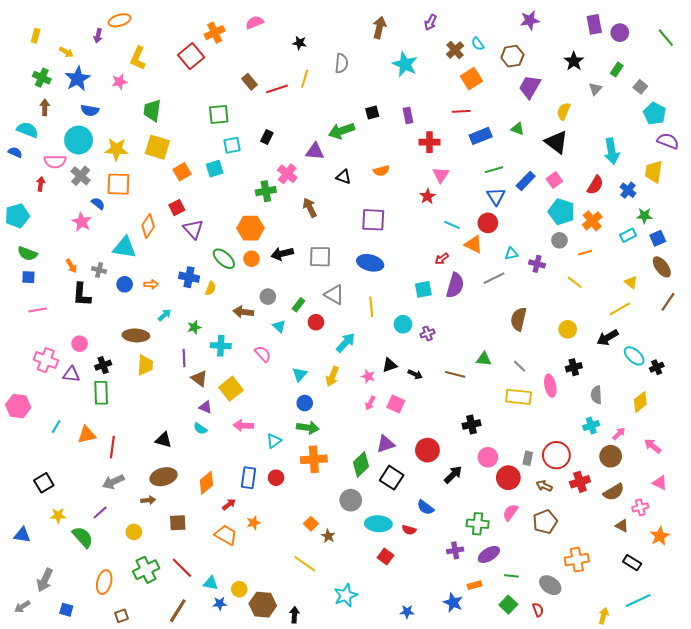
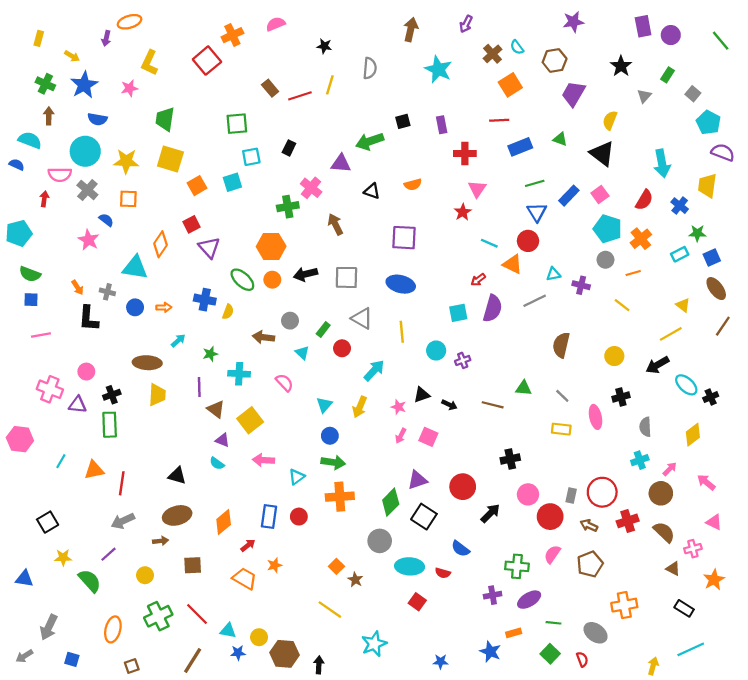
orange square: (118, 184) -> (128, 199), size x0.7
yellow rectangle: (519, 397) -> (561, 429), size x0.7
brown semicircle: (614, 492) -> (664, 532), turned -105

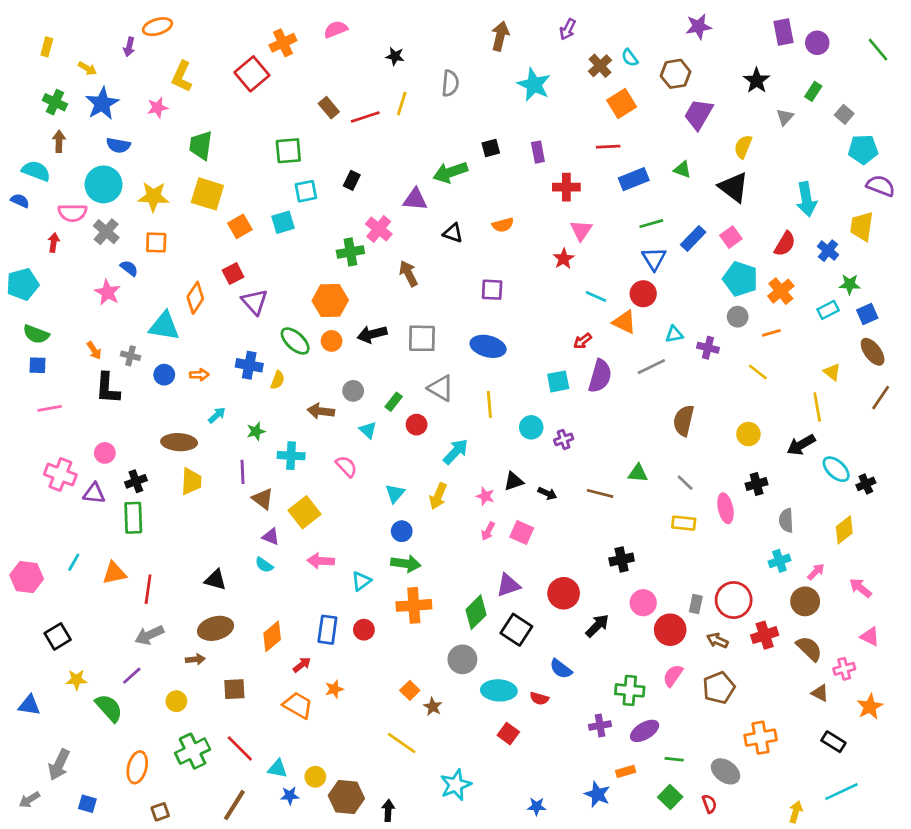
cyan pentagon: (708, 122) -> (863, 149), turned -30
purple square: (404, 238) -> (492, 290), size x0.7
yellow line: (671, 334) -> (817, 407), turned -70
pink hexagon: (20, 439) -> (27, 577), moved

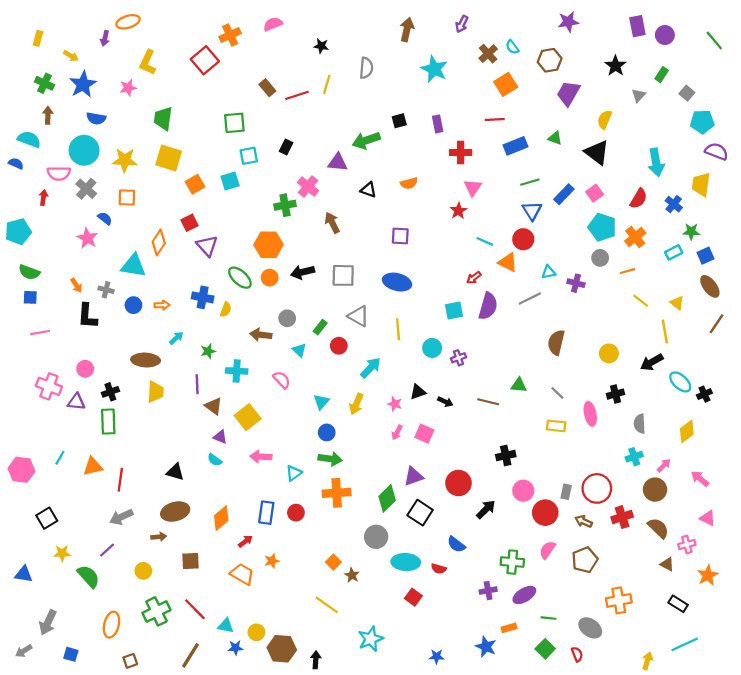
yellow line: (758, 372) -> (641, 301), moved

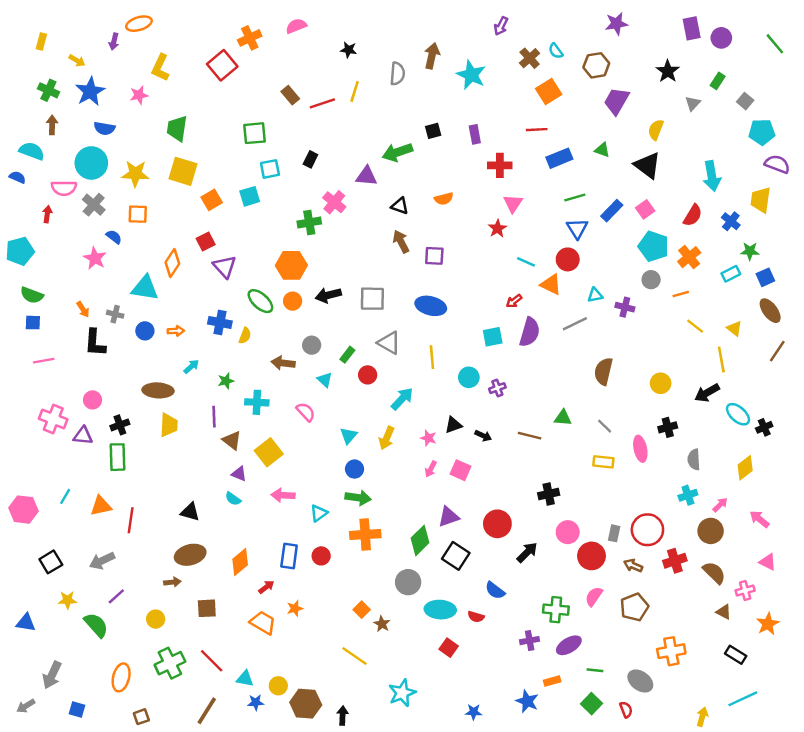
brown arrow: (407, 30) -> (432, 56), moved
brown arrow: (332, 223) -> (401, 242), moved
gray arrow: (121, 517) -> (102, 561), moved

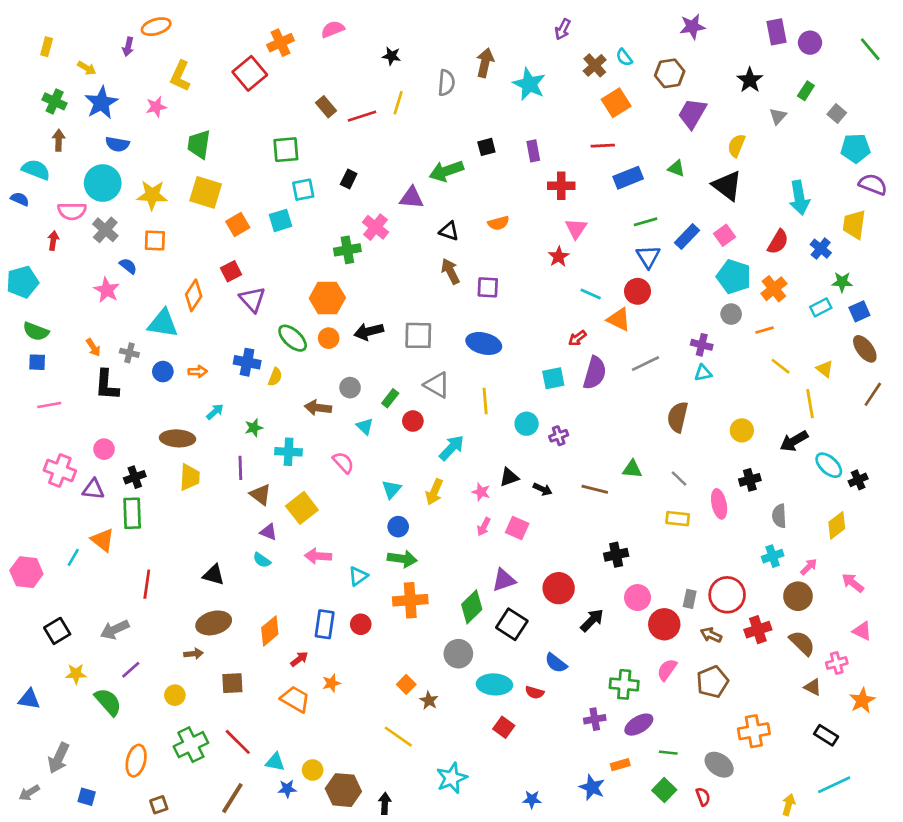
cyan triangle: (595, 295) -> (703, 373), moved
orange triangle: (101, 506) -> (103, 540), moved, turned 50

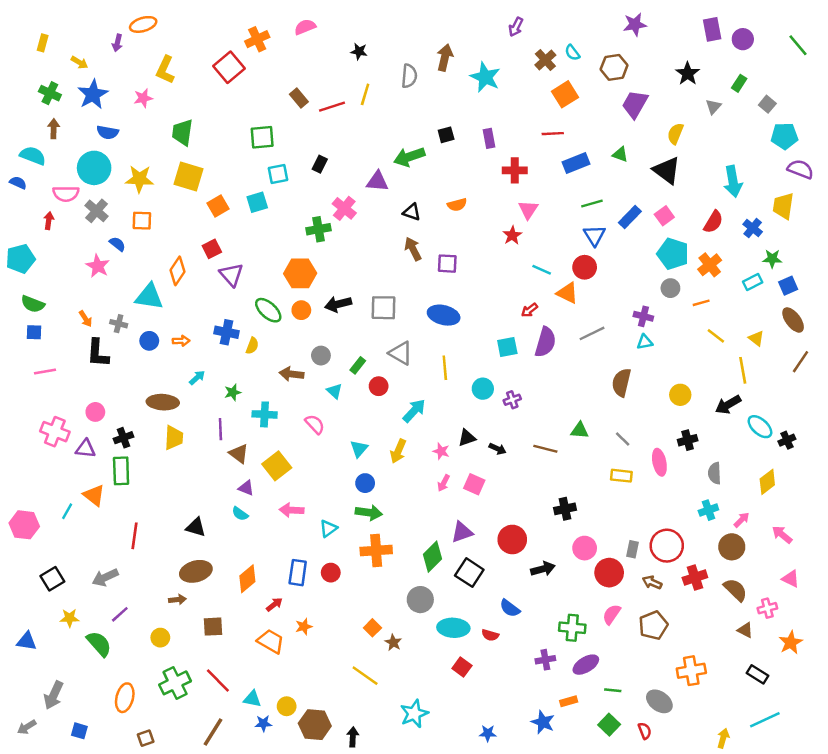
black arrow: (592, 620) -> (543, 569), turned 30

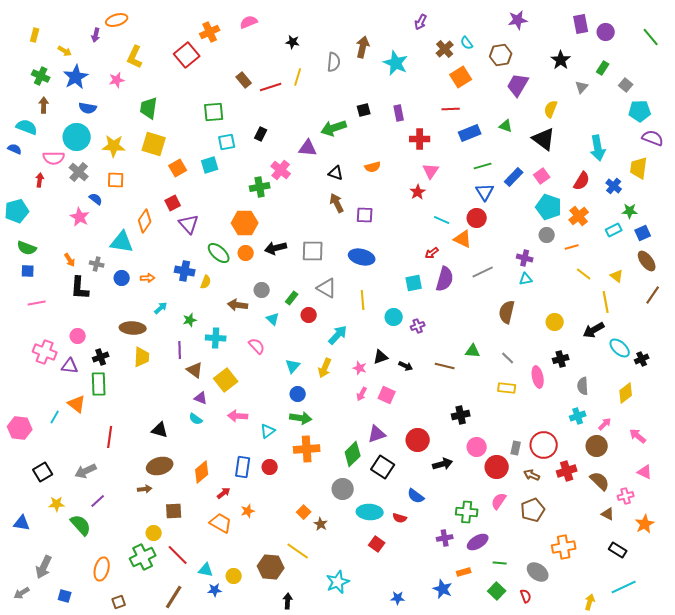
yellow circle: (160, 638) -> (154, 533), moved
brown hexagon: (315, 725) -> (271, 567), moved

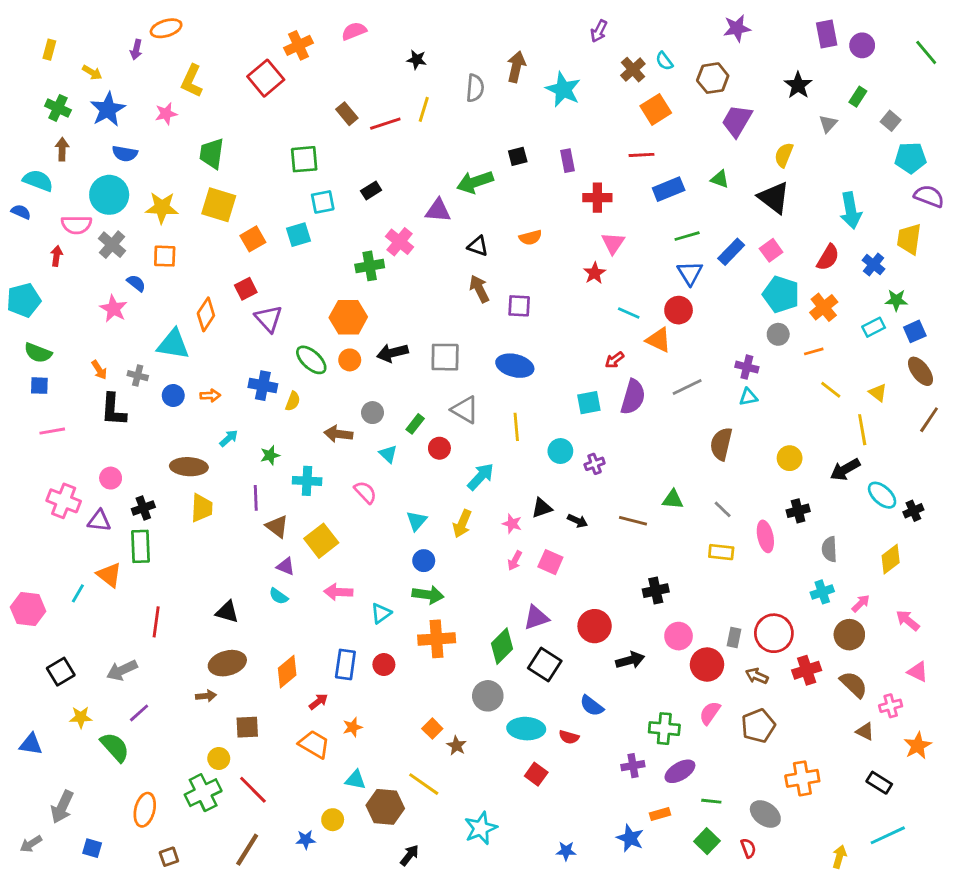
black rectangle: (261, 134) -> (371, 191), turned 32
cyan triangle: (206, 570) -> (355, 780), moved
black arrow: (288, 601) -> (410, 855), turned 35

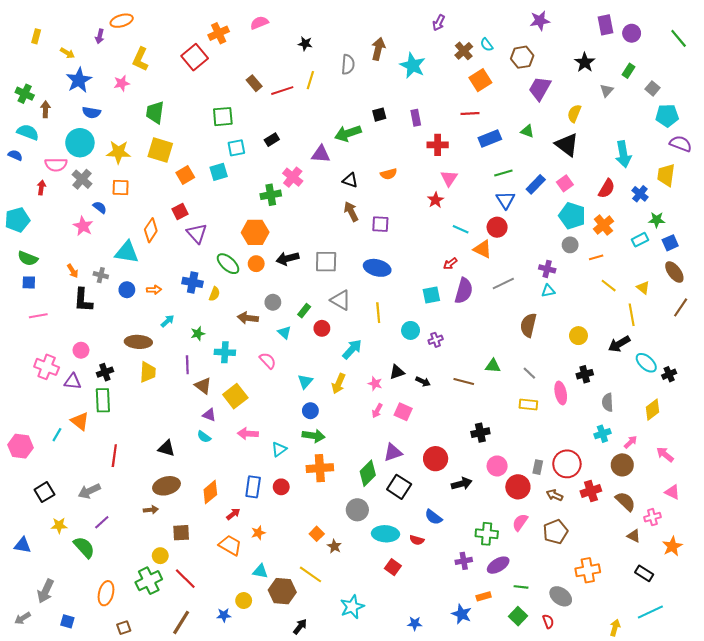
green cross: (58, 108) -> (25, 94), moved

